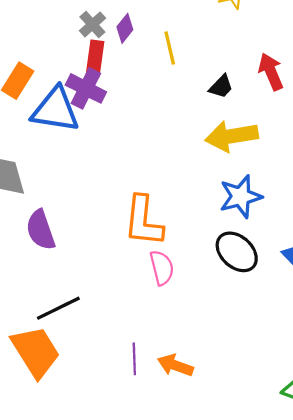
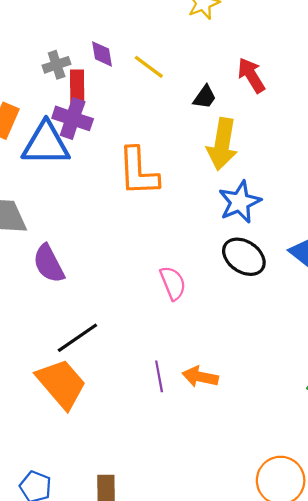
gray cross: (92, 24) -> (57, 65), moved, turned 32
purple diamond: (125, 28) -> (102, 54), turned -40
yellow line: (170, 48) -> (149, 67), turned -32
yellow arrow: (232, 136) -> (222, 144), turned -63
orange L-shape: (143, 221) -> (138, 172), moved

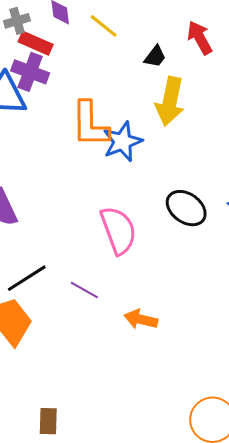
red rectangle: (77, 88) -> (36, 43), turned -68
blue star: (240, 202) -> (122, 142), moved
pink semicircle: (173, 283) -> (118, 230), size x1.5
purple line: (159, 376) -> (84, 290), moved, turned -52

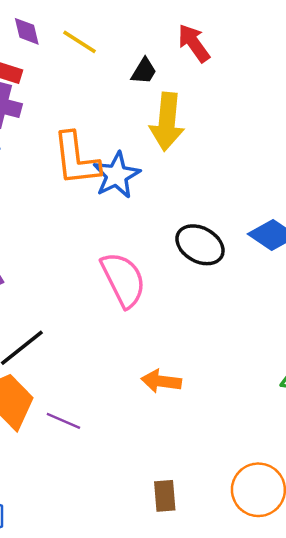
purple line: (84, 290) -> (63, 421), moved
brown rectangle: (48, 421) -> (165, 496), moved

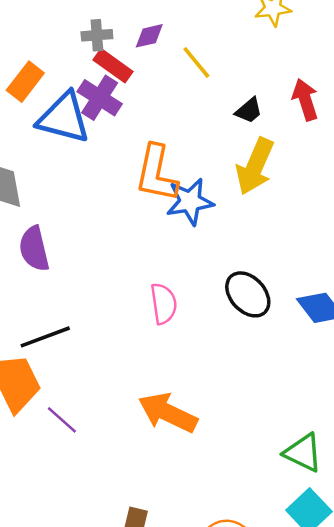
purple diamond: (27, 31) -> (149, 36), turned 72
pink semicircle: (123, 280) -> (164, 304), size x0.7
orange arrow: (161, 381) -> (168, 413), size x1.5

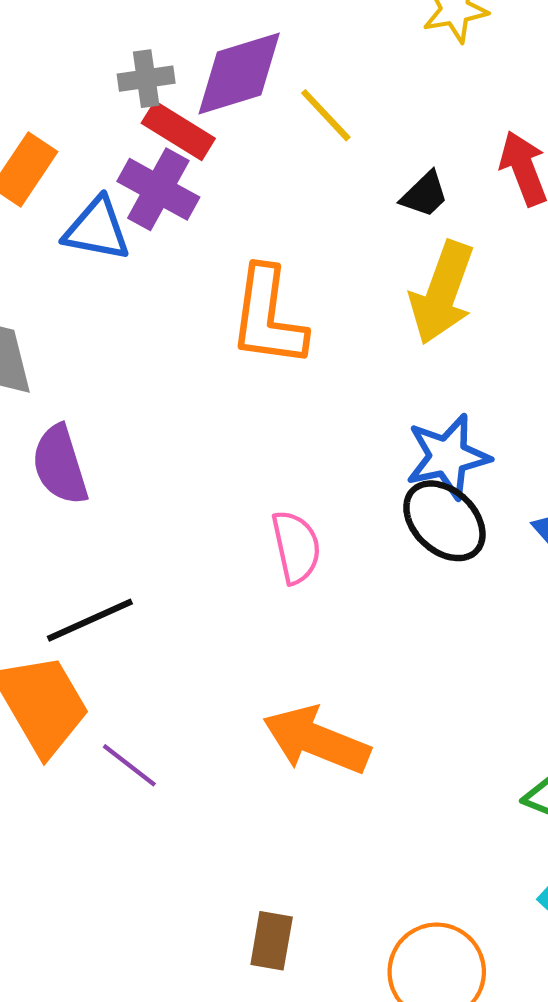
purple diamond: (149, 36) -> (239, 73), size x1.8
blue triangle: (64, 118) -> (97, 229), size x0.7
blue star: (190, 202) -> (448, 457), moved

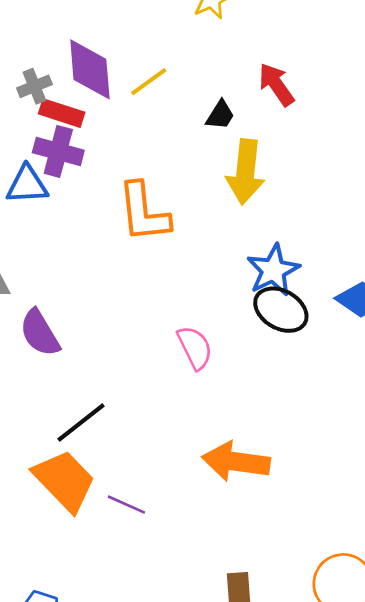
purple diamond: (239, 73) -> (90, 69), turned -64
yellow line: (326, 115) -> (149, 82), turned -69

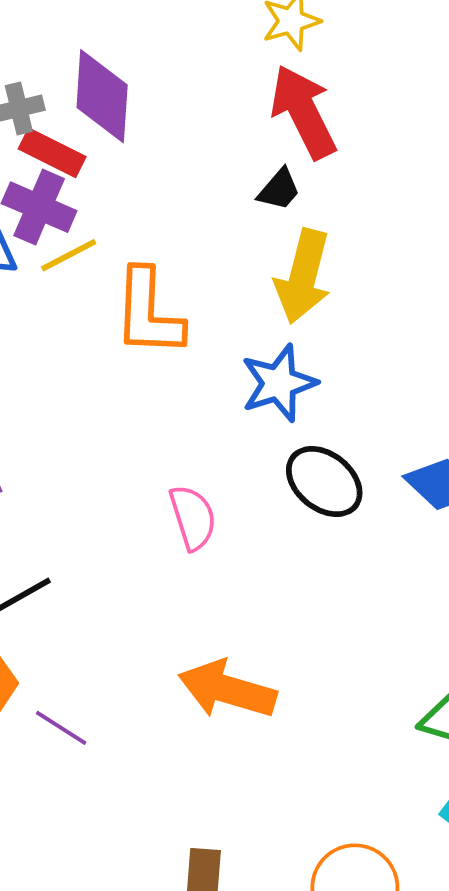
yellow line: (149, 82) -> (69, 255), moved
red arrow: (276, 84) -> (304, 112), moved, size x1.4
blue star: (273, 270) -> (279, 383), moved

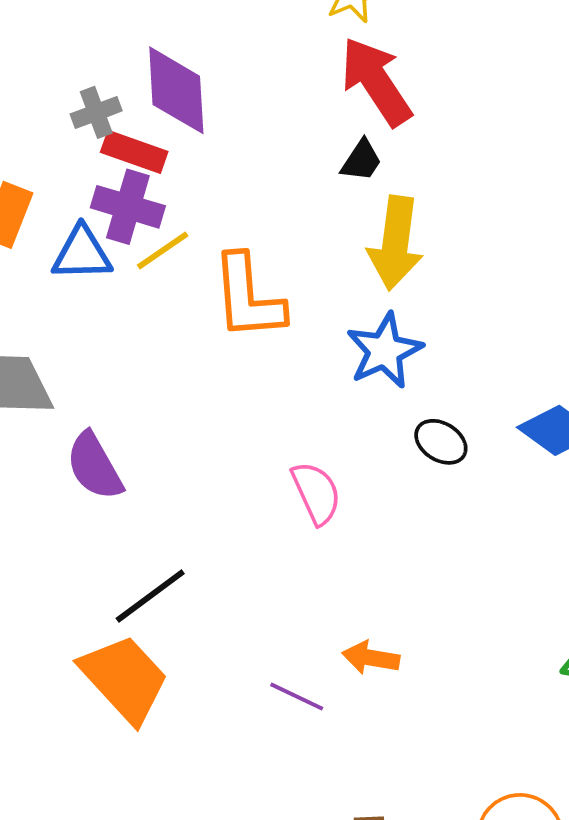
black ellipse: (324, 482) -> (441, 442), size x0.7
orange arrow: (227, 690) -> (371, 658), size x0.6
purple line: (61, 728) -> (297, 696), moved

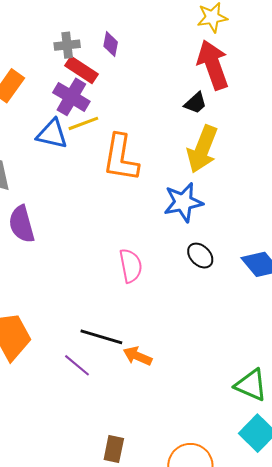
purple diamond: (176, 90) -> (111, 44), size x0.5
blue triangle: (82, 253) -> (52, 134), moved
black line: (150, 596) -> (101, 337), moved, turned 39
purple line: (297, 696) -> (77, 365), moved

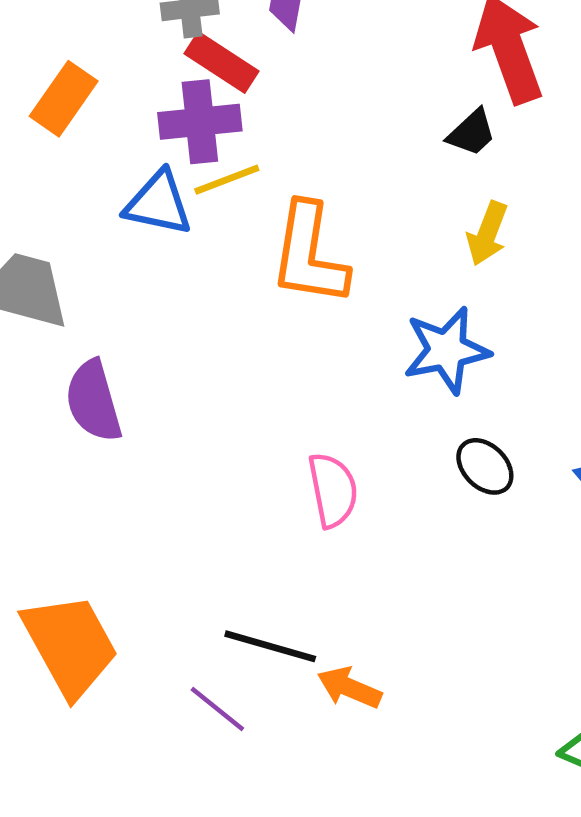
purple cross: (71, 97) -> (200, 122), turned -36
yellow arrow: (202, 149) -> (487, 233), size x0.6

